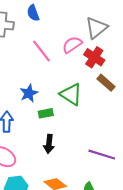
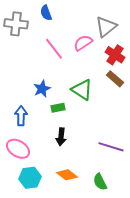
red cross: (94, 57) -> (115, 55), moved

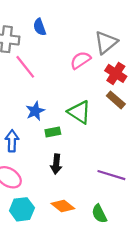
pink line: (54, 49) -> (25, 67), moved

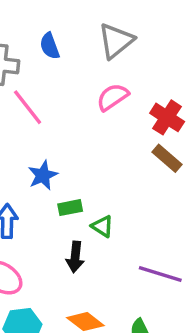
gray triangle: (106, 42) -> (116, 41), moved
green triangle: (79, 112) -> (102, 226), moved, size x0.6

